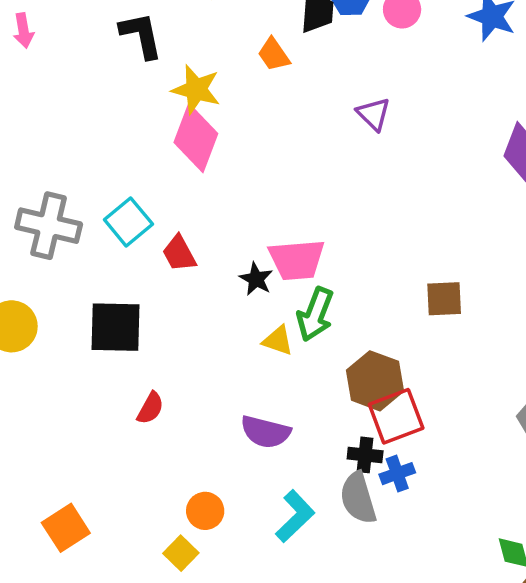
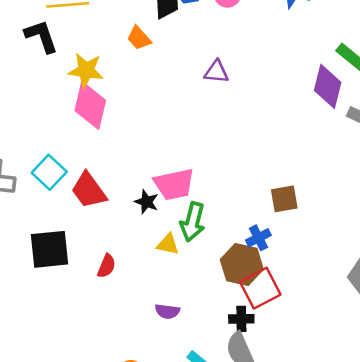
purple triangle: (374, 114) -> (216, 72), turned -32
red trapezoid: (179, 253) -> (89, 190), size x1.4
red semicircle: (150, 408) -> (107, 266), moved
purple semicircle: (266, 432) -> (167, 311), size x0.7
blue cross: (397, 474) -> (258, 238), moved

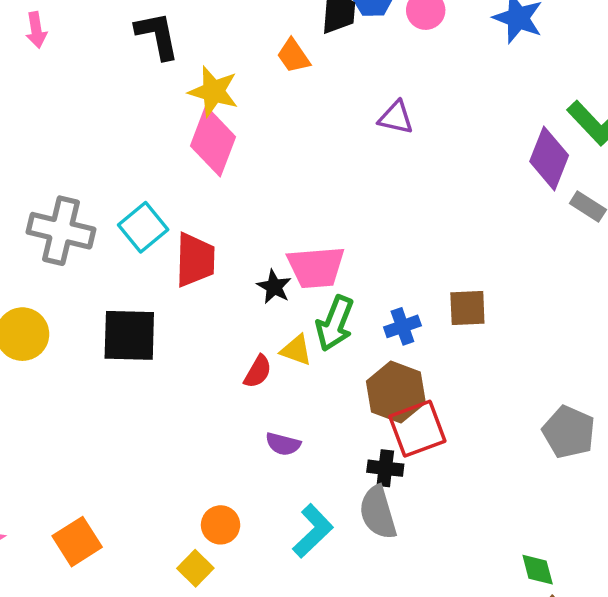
red trapezoid: (89, 190) -> (195, 260), turned -150
blue cross: (258, 238) -> (402, 326), moved
red semicircle: (107, 266) -> (258, 372), moved

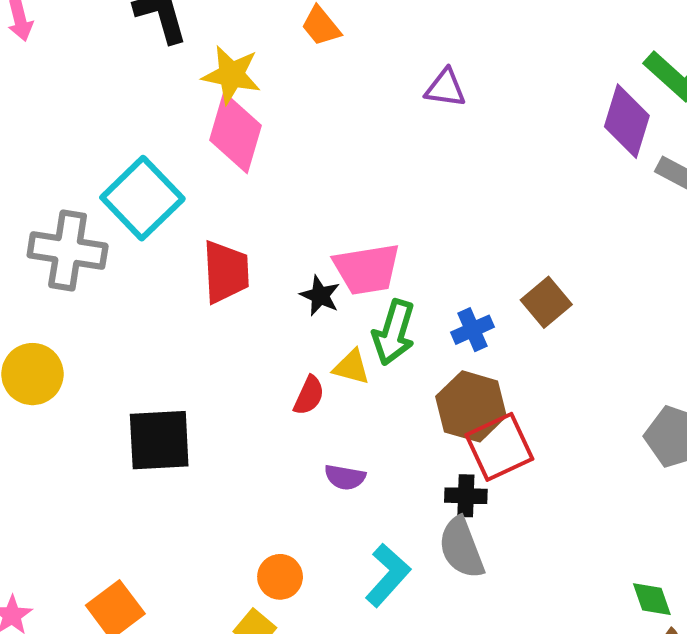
cyan square: (143, 227) -> (142, 198), moved, size x1.4
brown square: (467, 308) -> (546, 302), turned -33
black square: (129, 335) -> (159, 440), moved

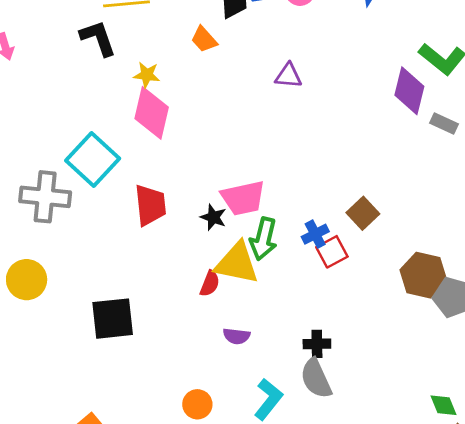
yellow star: (231, 75) -> (147, 75), size x0.7
yellow triangle: (351, 367) -> (237, 263), size x1.8
brown hexagon: (471, 406) -> (423, 275), moved
red square: (499, 447) -> (332, 252), moved, size x0.7

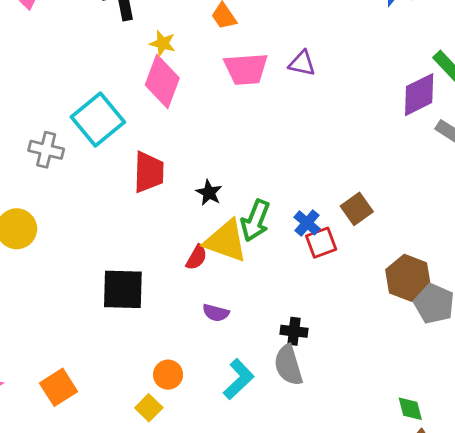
purple diamond: (409, 91) -> (419, 95), turned 42
gray cross: (45, 197) -> (46, 150), size x0.7
pink trapezoid: (243, 198) -> (246, 69), moved
blue cross: (315, 234) -> (307, 223), turned -30
black square: (113, 319) -> (123, 289), moved

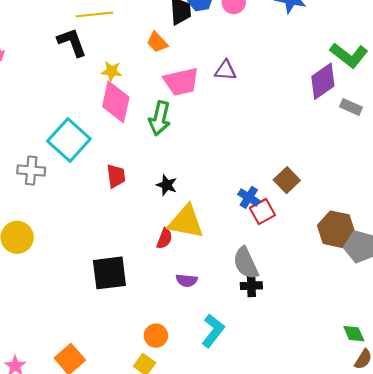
red trapezoid: (149, 172) -> (116, 176), size x0.7
green arrow: (255, 221) -> (160, 118), moved
gray semicircle: (288, 365) -> (246, 263), moved

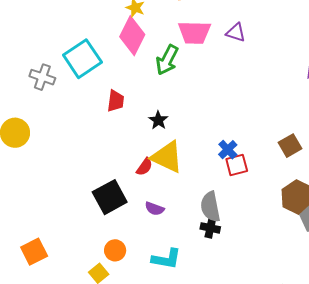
brown square: (287, 180) -> (290, 146), moved
black square: (109, 273) -> (110, 197), moved, turned -36
cyan L-shape: (213, 331) -> (166, 259), turned 48

